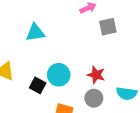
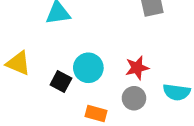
red star: (96, 75) -> (137, 68), turned -30

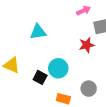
red star: (137, 68) -> (87, 45), moved

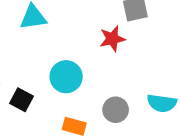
black square: (40, 77) -> (22, 100), moved

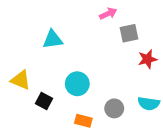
red star: (112, 39) -> (147, 59), moved

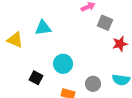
gray square: (129, 33) -> (105, 23), turned 35
yellow triangle: (21, 80) -> (15, 40), moved

